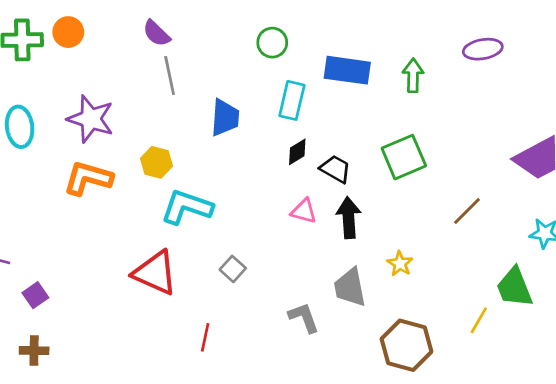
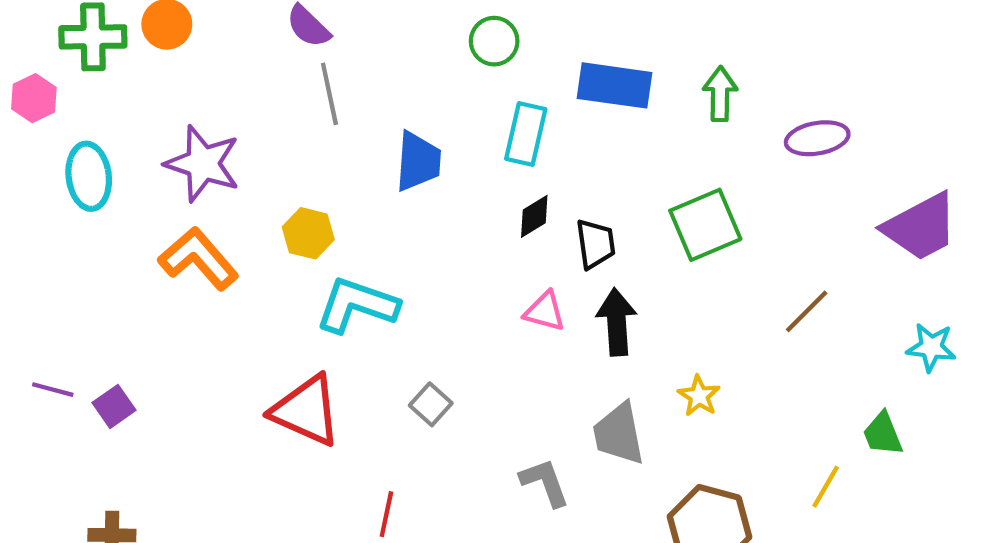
purple ellipse: (483, 49) -> (817, 138), moved
black trapezoid: (335, 169) -> (595, 244), turned 52
orange L-shape: (88, 178) -> (198, 259), turned 33
green trapezoid: (514, 287) -> (883, 434), size x0.7
purple square: (35, 295) -> (114, 406), moved

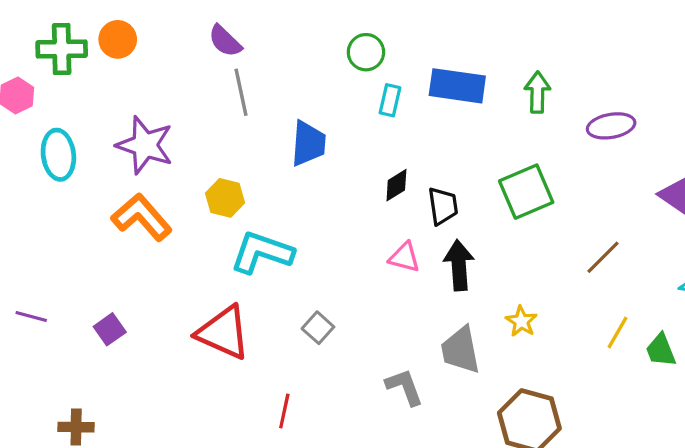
cyan rectangle: (526, 134) -> (390, 100), moved, size x0.7
purple square: (114, 406) -> (110, 329), moved
yellow line: (826, 487) -> (617, 333), moved

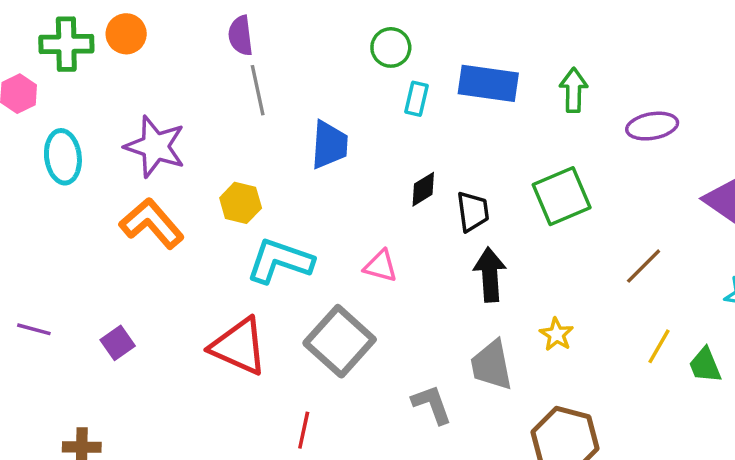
purple semicircle: (225, 41) -> (241, 36), turned 39
pink triangle: (404, 257) -> (381, 266), moved
gray square: (318, 328) -> (340, 341), size x2.0

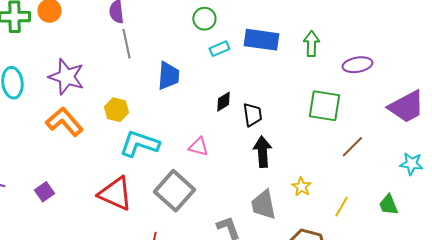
cyan rectangle: (416, 99) -> (219, 49), turned 54
green square: (562, 196) -> (324, 106), moved, turned 32
yellow line: (659, 346) -> (341, 207), moved

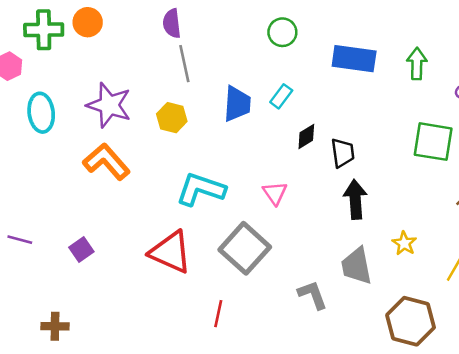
cyan rectangle: (219, 49) -> (281, 96), moved, turned -30
yellow hexagon: (116, 110) -> (172, 118), moved
pink triangle: (198, 147) -> (275, 193), turned 40

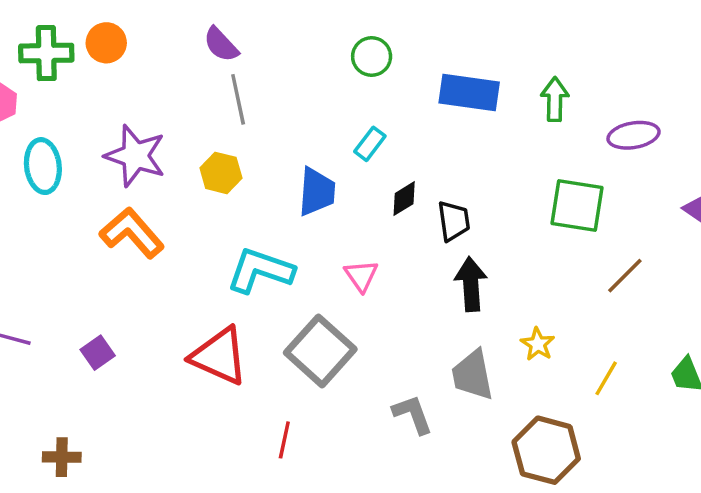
purple semicircle: (172, 23) -> (221, 45), turned -36
blue trapezoid: (237, 104) -> (317, 192), moved

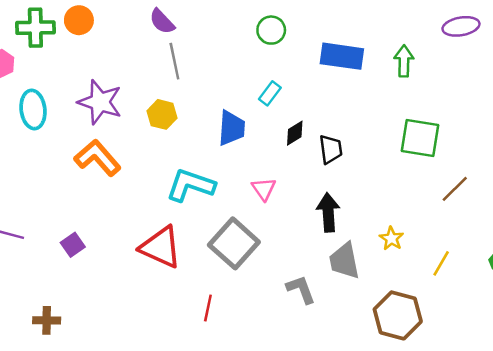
purple ellipse: (633, 135) -> (461, 26), moved
black arrow: (471, 284) -> (328, 212), moved

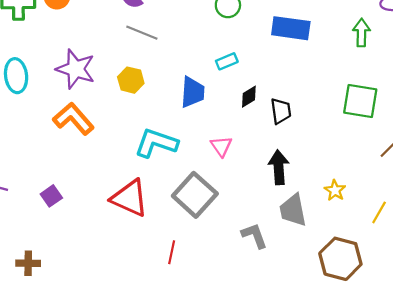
gray line: (174, 61) -> (142, 33), turned -56
green arrow: (404, 61) -> (361, 33), moved
cyan rectangle: (270, 93) -> (227, 61), turned 30

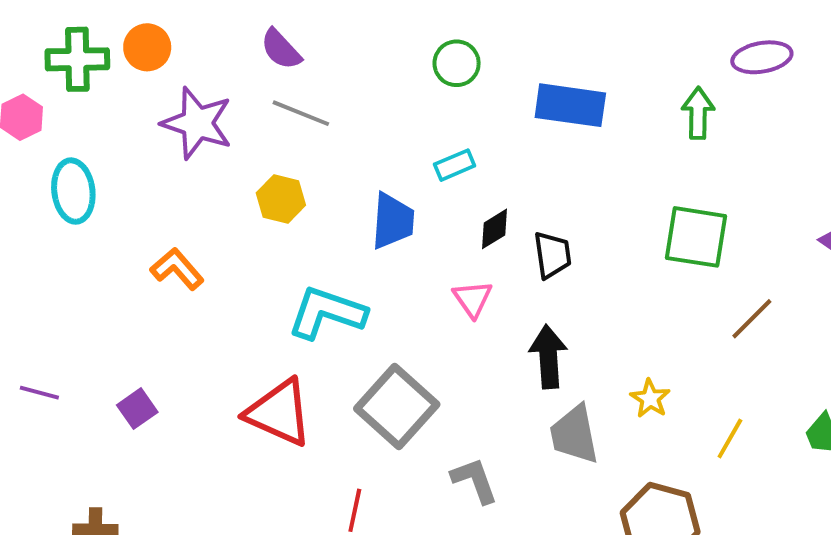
purple star: (76, 69) -> (197, 123), moved
orange L-shape: (73, 119) -> (177, 269), size x0.7
pink triangle: (221, 146) -> (473, 299), moved
gray L-shape: (254, 236) -> (475, 480), moved

